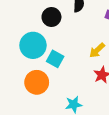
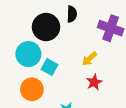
black circle: (51, 17) -> (46, 27), size x1.5

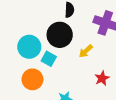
black circle: (46, 27) -> (60, 35), moved
red star: (94, 82) -> (102, 78), moved

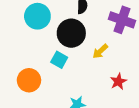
cyan circle: (29, 47) -> (37, 16), moved
orange circle: (32, 79) -> (29, 80), moved

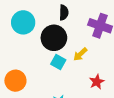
cyan square: (59, 60) -> (58, 62), moved

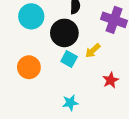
orange circle: (15, 81) -> (29, 67), moved

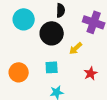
cyan square: (69, 59) -> (52, 67), moved, turned -32
orange circle: (29, 67) -> (19, 72), moved

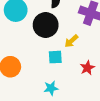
cyan square: (52, 67) -> (55, 57), moved

